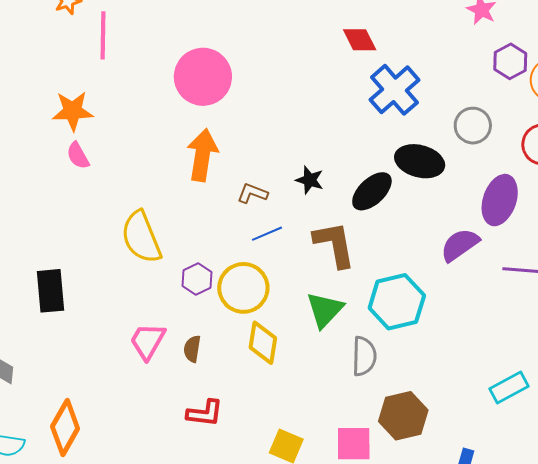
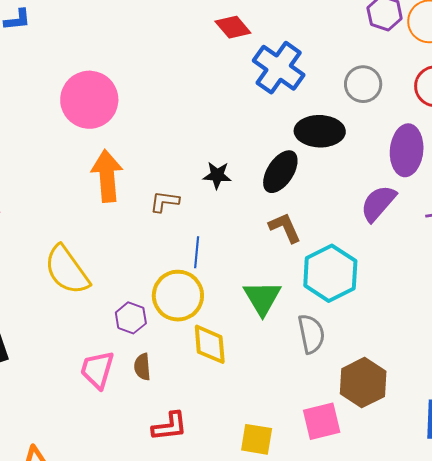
blue line: (267, 234) -> (197, 252), moved, turned -48
brown L-shape: (334, 244) -> (285, 228), moved, size x0.7
purple hexagon: (197, 279) -> (131, 318), moved

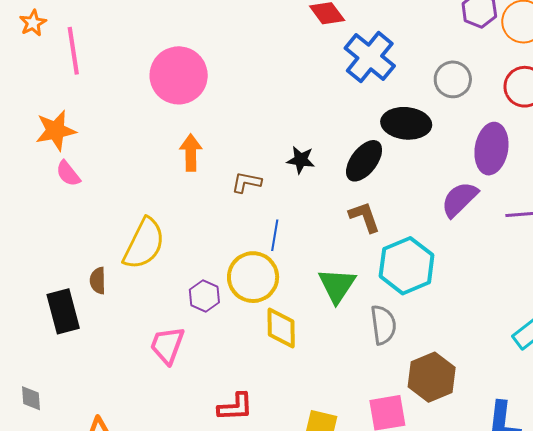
orange arrow: (107, 176) -> (191, 153), size x0.7
yellow semicircle: (67, 270) -> (144, 244), turned -122
brown semicircle: (142, 367) -> (98, 281), moved

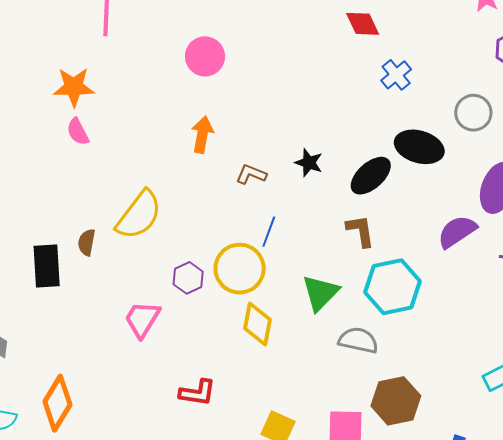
blue cross: (370, 57) -> (396, 75), size x0.6
pink circle: (179, 75) -> (205, 56), size x0.7
gray semicircle: (383, 325) -> (358, 340), turned -81

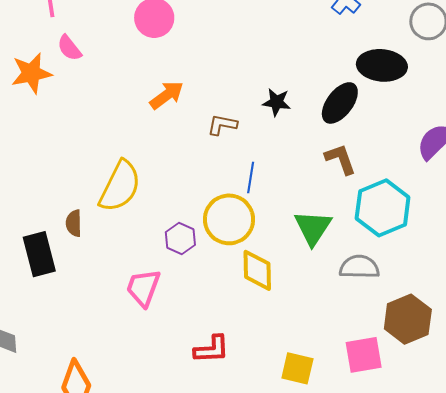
pink semicircle: (78, 132) -> (69, 48), moved
orange arrow: (202, 135) -> (167, 95), turned 54

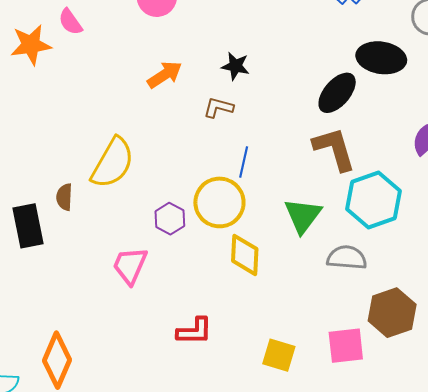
black star: (277, 102) -> (235, 66), moved
brown L-shape: (340, 159) -> (334, 149), size x1.4

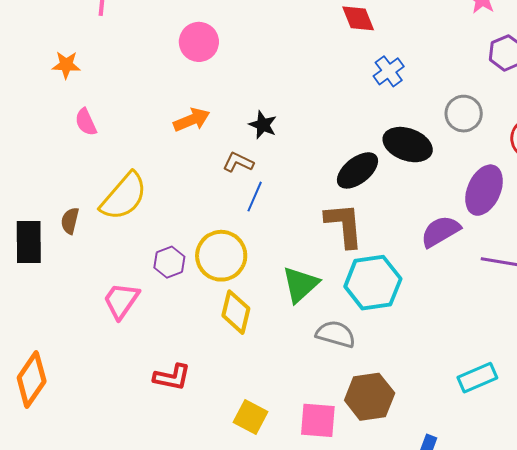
pink semicircle: (70, 22) -> (86, 122), moved
orange star: (31, 45) -> (66, 65), size x0.7
blue line: (244, 162) -> (255, 197), moved

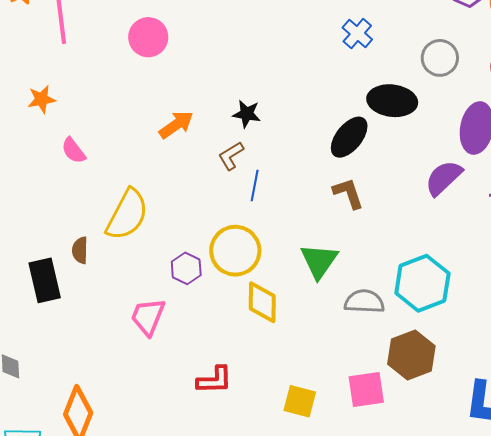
pink circle: (199, 42) -> (148, 37), moved
brown L-shape: (238, 162) -> (231, 156), turned -44
brown L-shape: (344, 225) -> (348, 193), size x0.7
cyan hexagon: (373, 283) -> (422, 283), moved

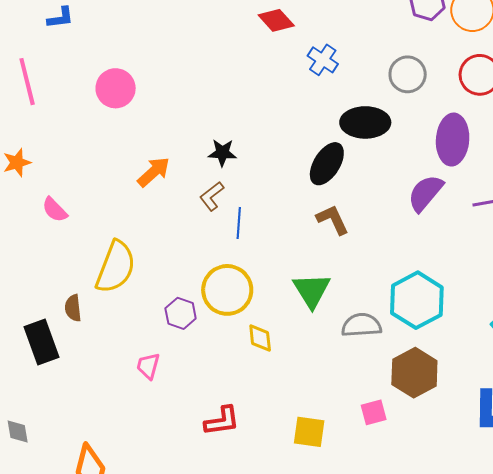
yellow diamond: (262, 302) -> (260, 338), size x0.7
pink trapezoid: (148, 317) -> (148, 366), size x0.7
pink square: (366, 390) -> (374, 412), size x0.7

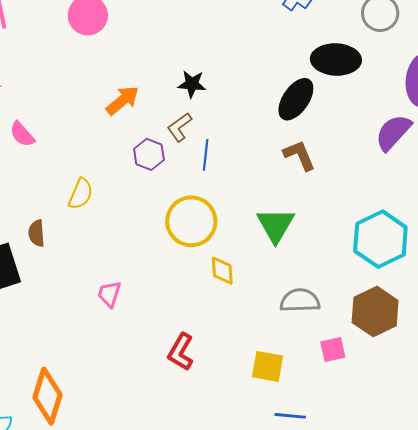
yellow semicircle: (116, 267) -> (81, 194), size x0.6
purple hexagon: (181, 313) -> (149, 154), moved
gray semicircle: (361, 325) -> (300, 300), moved
red L-shape: (222, 421) -> (181, 352), turned 126

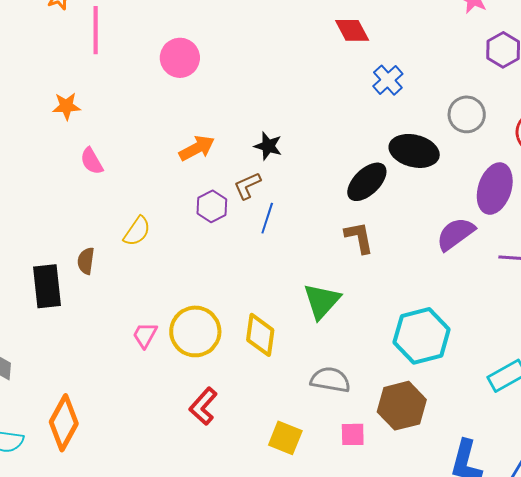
yellow circle: (191, 221) -> (195, 331), moved
yellow diamond: (222, 271) -> (260, 335), size x1.4

